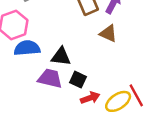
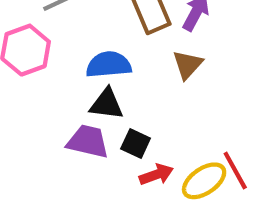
brown triangle: (108, 33) -> (187, 65), turned 48
blue semicircle: (27, 48) -> (109, 65), moved

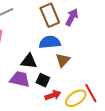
blue semicircle: (109, 65) -> (50, 42), moved
brown triangle: (187, 65) -> (63, 60), moved

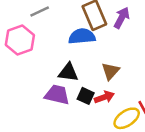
blue semicircle: (50, 42) -> (82, 36), moved
red arrow: (53, 95) -> (104, 97), moved

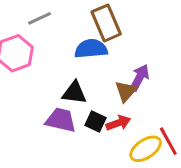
purple arrow: (122, 18) -> (140, 78), moved

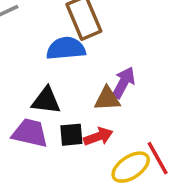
brown triangle: (126, 91) -> (107, 99), turned 45
black square: (96, 121) -> (71, 135), turned -30

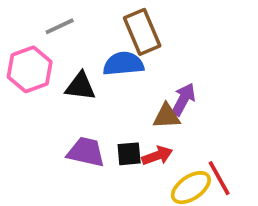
black triangle: (46, 101) -> (80, 86), moved

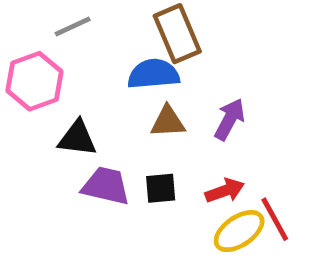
black triangle: (80, 86) -> (77, 138), moved
brown triangle: (167, 116) -> (168, 122), moved
red arrow: (157, 156) -> (225, 191), moved

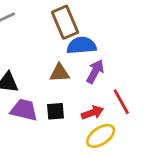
blue semicircle: (153, 74) -> (81, 45), moved
red line: (275, 219) -> (121, 102), moved

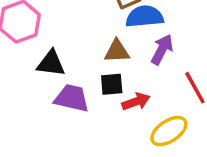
black square: (55, 111) -> (112, 84), moved
red arrow: (92, 113) -> (136, 102), moved

